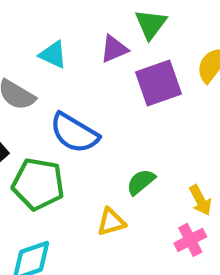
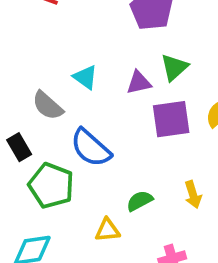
yellow arrow: (200, 200) -> (193, 195), moved

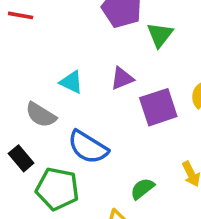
green triangle: (174, 67) -> (160, 35), moved

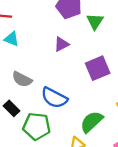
purple triangle: (122, 78) -> (61, 44), moved
cyan triangle: (71, 82) -> (12, 39), moved
green semicircle: (142, 189) -> (92, 122), size x1.5

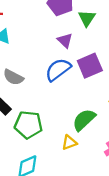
purple triangle: (61, 44) -> (65, 40), moved, turned -49
blue semicircle: (54, 98) -> (58, 70), moved, turned 116

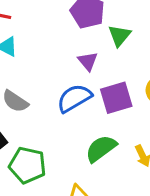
green semicircle: (84, 120) -> (101, 149), moved

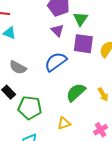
purple triangle: (88, 61) -> (57, 31), moved
purple square: (116, 98) -> (83, 44), moved, turned 30

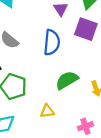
blue semicircle: (56, 62) -> (52, 42), turned 120

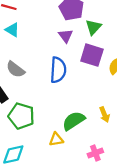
green semicircle: (67, 80) -> (74, 121), moved

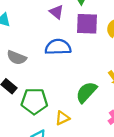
blue semicircle: (58, 70) -> (58, 47), turned -80
yellow triangle: (56, 139) -> (62, 118), moved

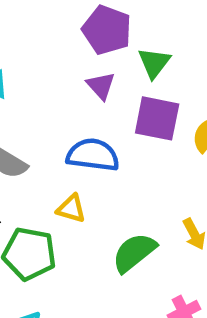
yellow triangle: (62, 118) -> (71, 209), moved, turned 32

